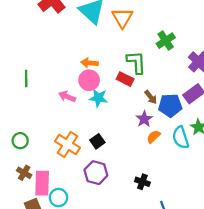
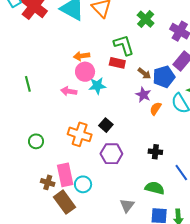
brown cross: (24, 173) -> (48, 182), moved

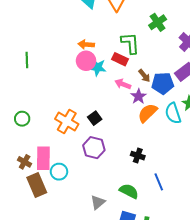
cyan star: (97, 86) -> (97, 67), moved
pink arrow: (69, 91) -> (123, 84), moved
orange semicircle: (156, 109) -> (148, 113), size x1.5

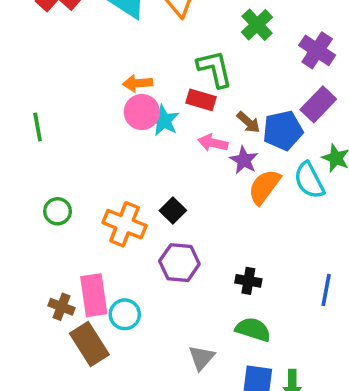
cyan star: (97, 67) -> (164, 121), turned 30
green circle: (22, 119) -> (58, 211), moved
black cross: (138, 156) -> (248, 281), moved
blue line: (159, 182) -> (326, 290), moved, turned 42

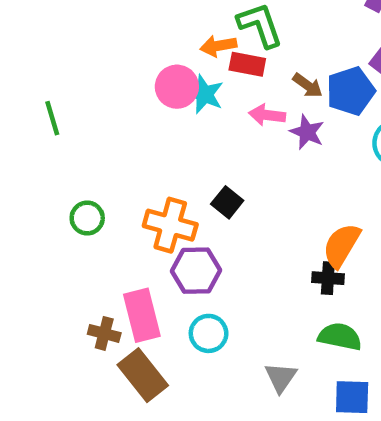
orange arrow: (138, 83) -> (218, 46), moved
orange semicircle: (264, 187) -> (341, 245), moved
purple hexagon: (179, 263) -> (196, 271), moved
cyan circle: (125, 314) -> (209, 333), moved

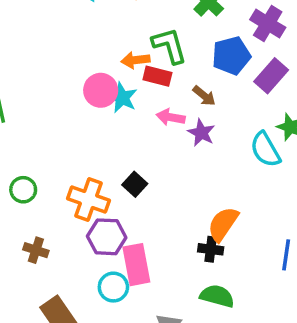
blue pentagon: (351, 91) -> (231, 56), moved
pink rectangle: (142, 315) -> (136, 265), moved
brown cross: (104, 333) -> (36, 250), moved

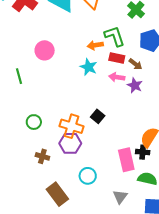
red rectangle: (157, 76) -> (117, 58), moved
pink circle: (101, 90) -> (45, 50), moved
purple hexagon: (107, 237) -> (70, 143), moved
pink rectangle: (136, 265) -> (126, 160), moved

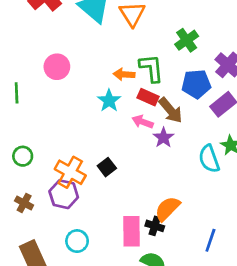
brown arrow: (136, 64) -> (171, 110), size x1.5

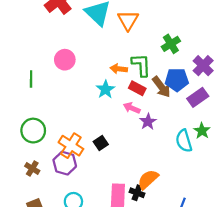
brown arrow: (171, 110) -> (161, 87), moved
green circle: (23, 156) -> (33, 131), size x1.5

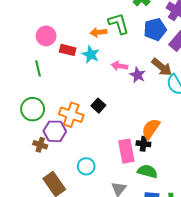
green line: (31, 79) -> (38, 68), moved
brown arrow: (161, 87) -> (162, 67), moved
red rectangle: (137, 88) -> (68, 50), moved
purple hexagon: (65, 163) -> (55, 131), moved

